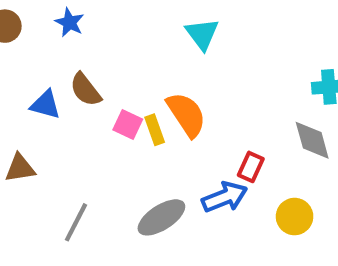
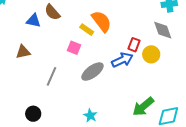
pink square: (128, 125) -> (74, 48), moved
yellow rectangle: (155, 130) -> (87, 30), turned -32
yellow circle: (295, 217) -> (151, 54), moved

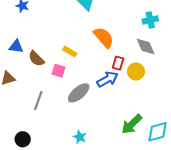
brown semicircle: (52, 12) -> (36, 59), moved
orange semicircle: (102, 21) -> (104, 37), moved

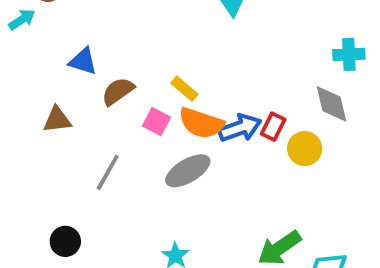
orange semicircle: (104, 37) -> (201, 123), moved, turned 140
brown semicircle: (36, 59) -> (118, 91), turned 90
blue arrow: (107, 79) -> (240, 128), moved

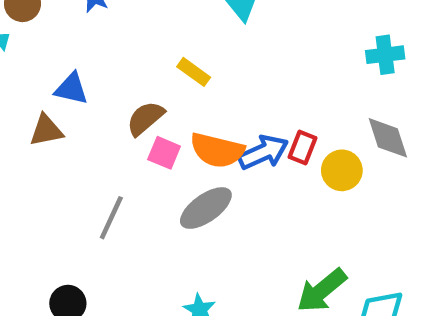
yellow rectangle: (184, 89) -> (194, 72), moved
brown semicircle: (118, 91) -> (145, 118), moved
gray diamond: (331, 104) -> (388, 138), moved
brown triangle: (57, 120) -> (46, 130), moved

